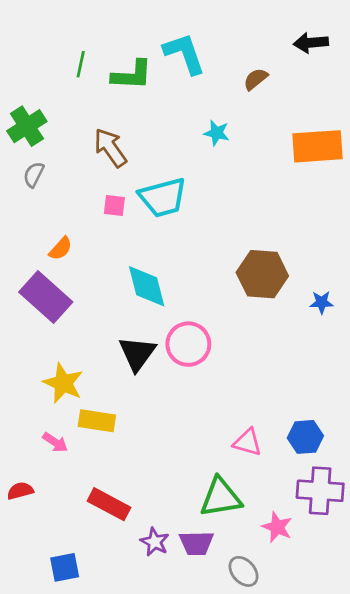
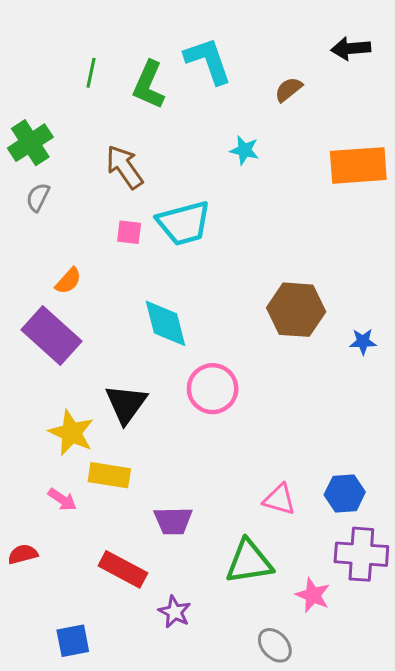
green L-shape: (132, 75) -> (149, 85), turned 111
black triangle: (137, 354) -> (126, 404), moved
purple trapezoid: (196, 543) -> (173, 521), moved

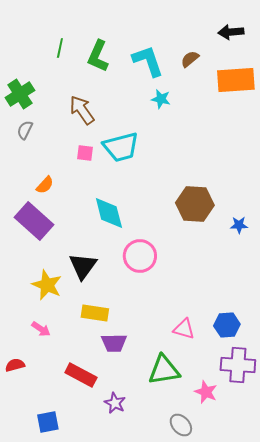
cyan L-shape: (208, 61) -> (148, 61), moved
orange rectangle: (358, 165) -> (236, 80), moved
yellow rectangle: (109, 475) -> (95, 313), moved

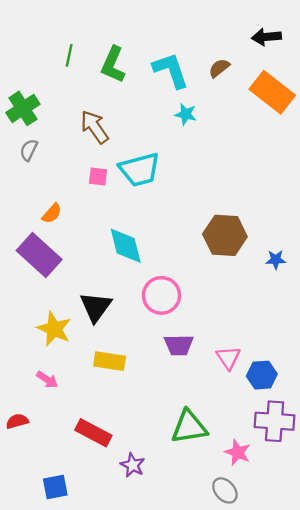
orange rectangle: (236, 80) -> (272, 92), turned 42
pink triangle: (184, 329) -> (228, 358), moved, turned 40
purple trapezoid: (114, 343) -> (179, 345), moved
gray ellipse: (181, 425) -> (225, 490), moved

